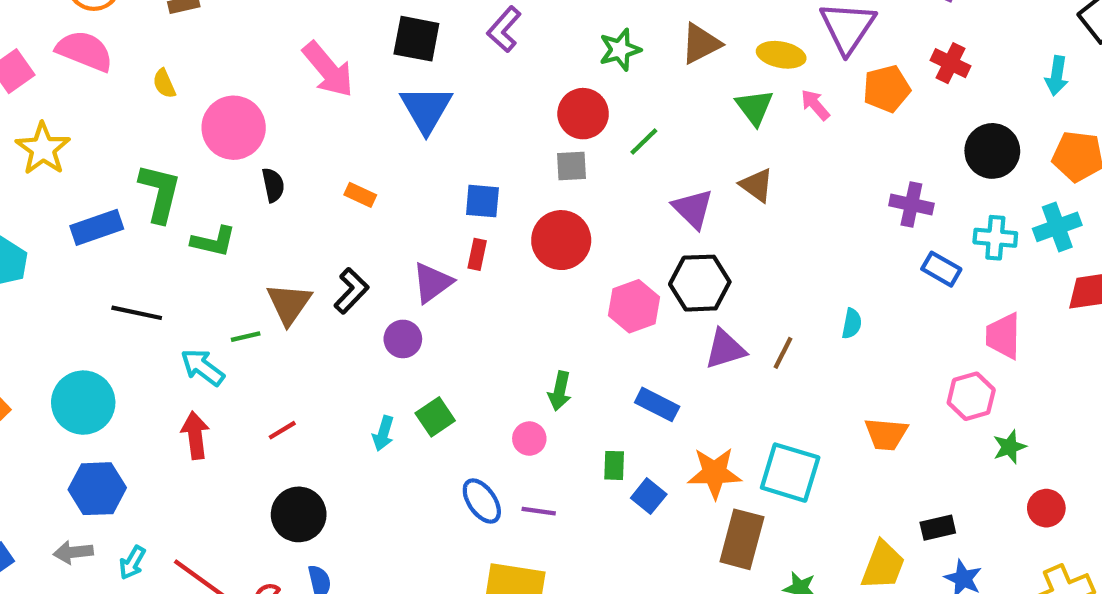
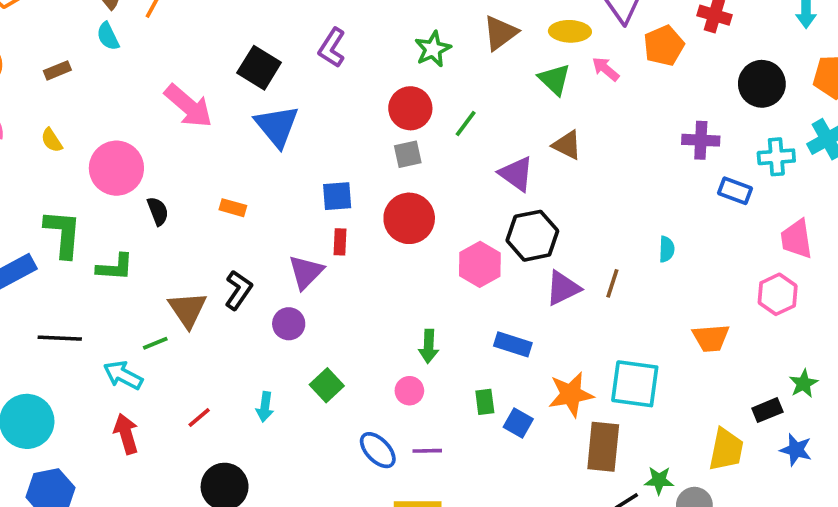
black square: (416, 39) -> (259, 68), turned 30
cyan arrow: (383, 433) -> (265, 407), moved
green star: (1009, 447) -> (804, 384), moved

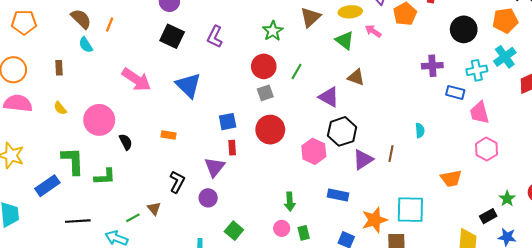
black square: (259, 68) -> (172, 36), moved
brown rectangle: (57, 70) -> (59, 68), turned -64
pink trapezoid: (797, 239) -> (479, 113), moved
brown triangle: (188, 310) -> (154, 208), moved, size x0.6
green rectangle: (485, 402) -> (304, 233), moved

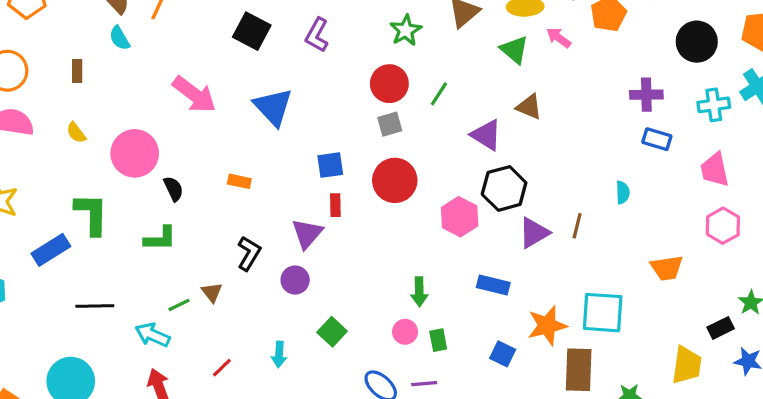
blue rectangle: (455, 92) -> (657, 139), moved
green L-shape: (105, 177) -> (160, 239), moved

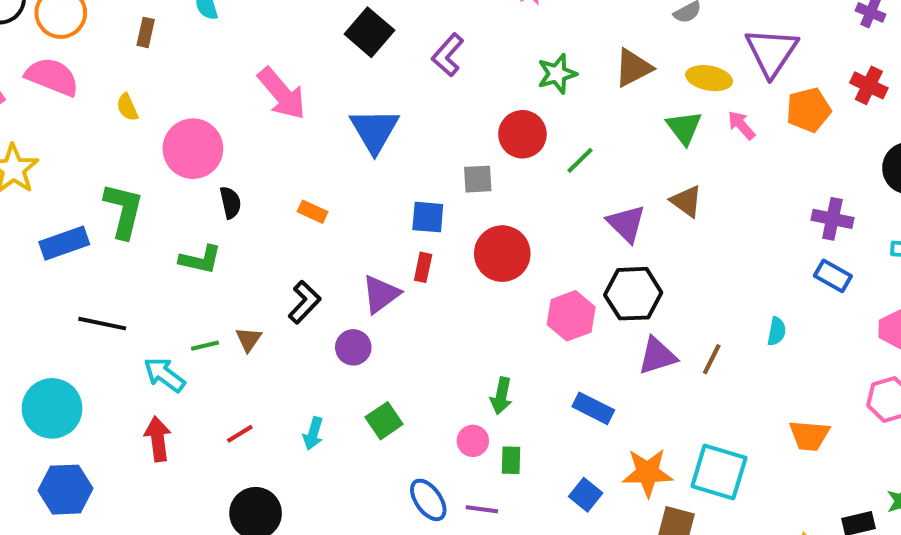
gray square: (390, 124) -> (478, 179), moved

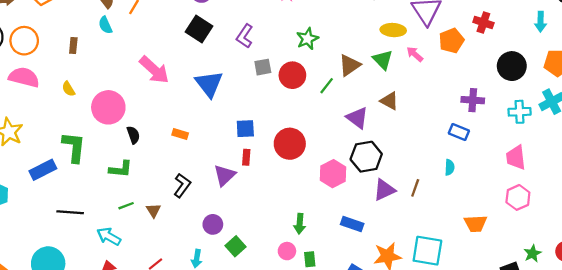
brown triangle: (633, 68) -> (350, 65), moved
gray square: (478, 179) -> (263, 67), moved
blue rectangle: (833, 276) -> (459, 132), moved
green line: (205, 346) -> (126, 206), moved
purple circle: (353, 347) -> (213, 224), moved

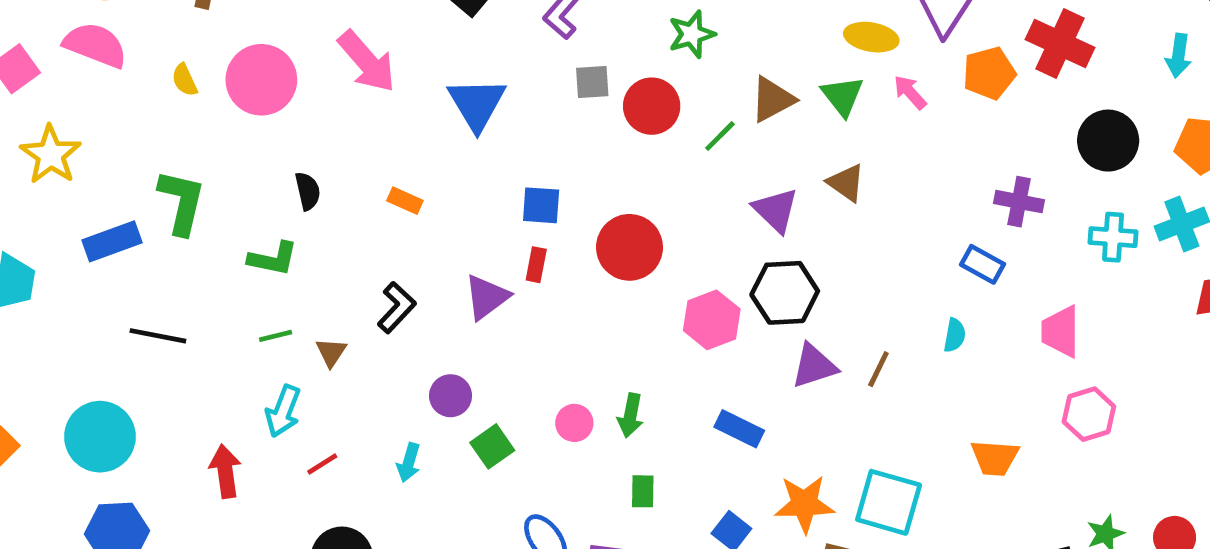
red cross: (483, 23) -> (1060, 43), size x1.5
pink circle: (108, 107) -> (261, 80), moved
pink trapezoid: (516, 157) -> (1061, 331), moved
cyan arrow: (109, 236) -> (283, 411), moved, turned -105
pink circle: (287, 251) -> (574, 423), moved

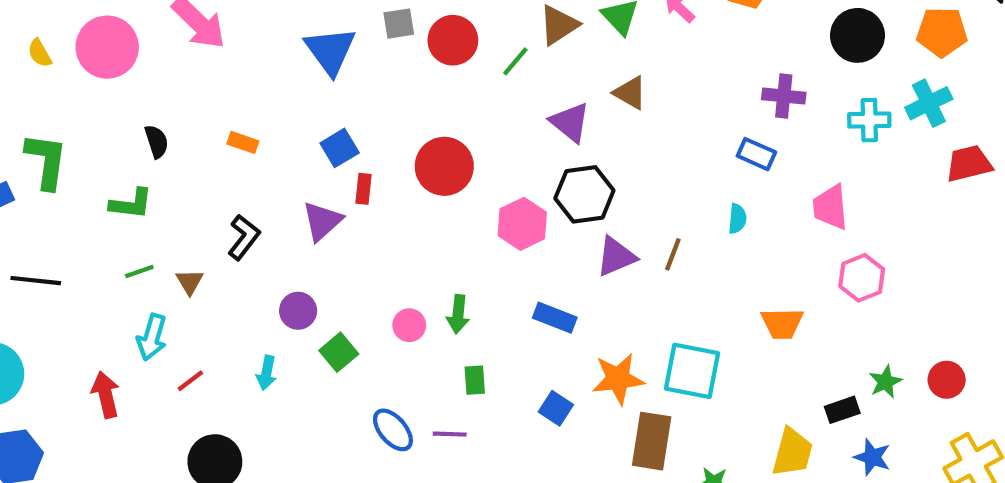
blue triangle: (477, 104) -> (330, 51), moved
blue square: (541, 205) -> (340, 148), moved, turned -30

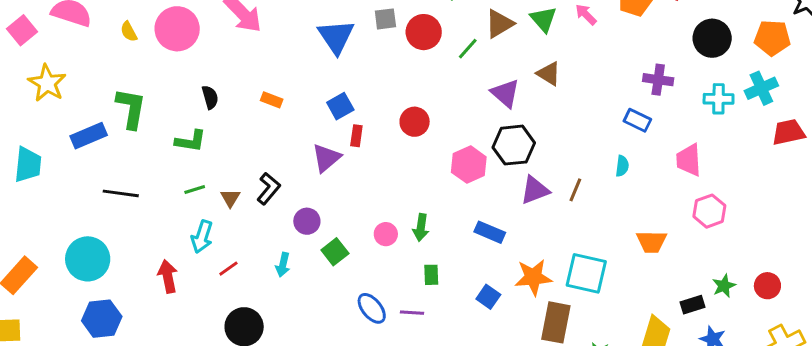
red circle: (444, 166) -> (415, 122), size x0.7
black L-shape: (244, 237) -> (269, 189), moved

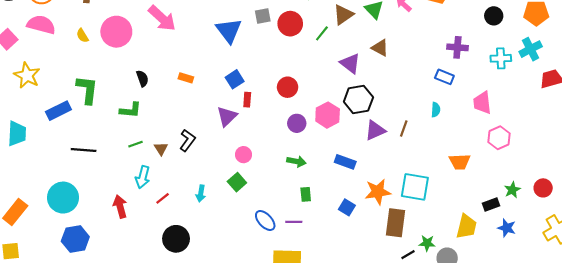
black circle: (712, 38) -> (494, 16), size x0.7
purple circle: (307, 221) -> (297, 123), moved
green arrow: (421, 227) -> (296, 161), turned -84
pink circle: (386, 234) -> (243, 155), moved

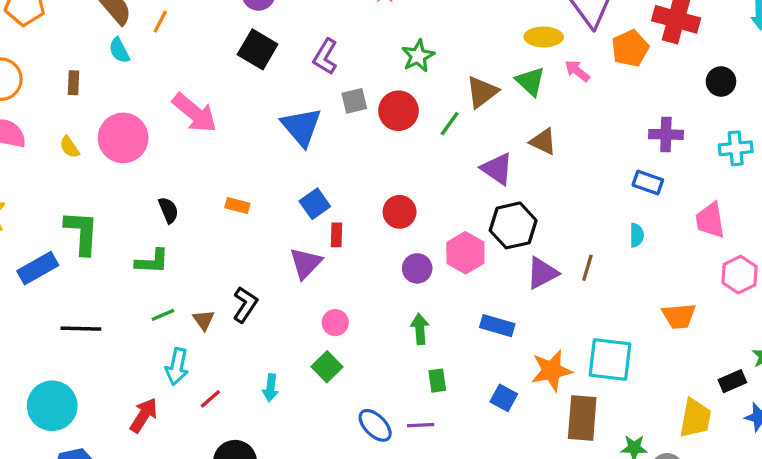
green arrow: (296, 161) -> (420, 329), turned -102
red arrow: (120, 207) -> (144, 415), turned 50

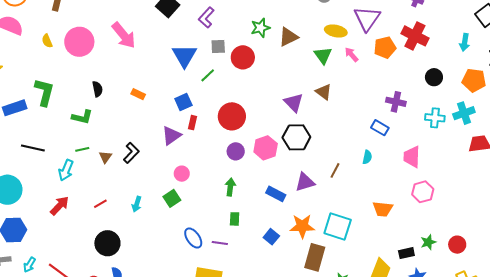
brown triangle: (482, 92) -> (288, 37), moved
green line: (450, 124) -> (208, 75), moved
red circle: (400, 212) -> (232, 116), size x1.4
purple triangle: (542, 273) -> (305, 182), moved
cyan arrow: (177, 367) -> (66, 170), moved

